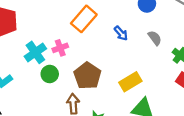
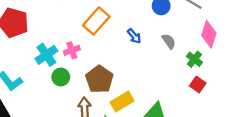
yellow rectangle: (130, 82) -> (122, 102), moved

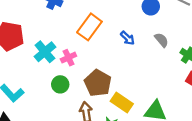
cyan cross: (46, 55) -> (45, 52), moved
yellow rectangle: (122, 102) -> (122, 103), turned 70

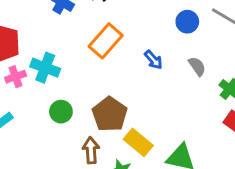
cyan cross: (45, 52) -> (45, 68), turned -35
pink cross: (68, 58) -> (16, 77), moved

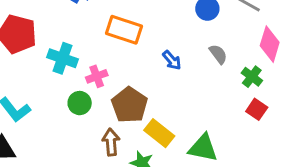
orange rectangle: (106, 41) -> (124, 30), turned 68
blue arrow: (153, 60) -> (172, 60), moved
pink cross: (16, 77) -> (97, 76), moved

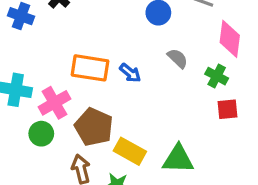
orange rectangle: (124, 30) -> (90, 68), moved
pink cross: (97, 76) -> (55, 103), size x1.4
red square: (257, 109) -> (227, 109), turned -30

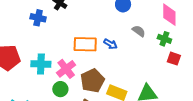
red square: (227, 109) -> (174, 59), turned 32
brown pentagon: (94, 127) -> (92, 81), turned 30

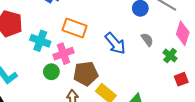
orange rectangle: (85, 44) -> (75, 28), moved
blue arrow: (111, 44) -> (115, 43), size x1.6
red square: (174, 59) -> (181, 79), moved, turned 32

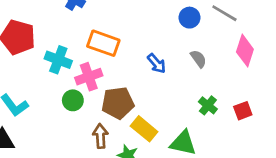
blue arrow: (115, 43) -> (157, 63), size x0.7
green cross: (170, 56) -> (208, 105), moved

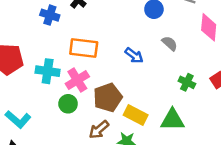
brown arrow: (100, 136) -> (99, 130), turned -115

